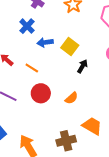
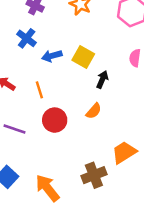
orange line: (32, 68) -> (39, 90), turned 48
orange semicircle: (71, 98) -> (94, 111), moved
orange trapezoid: (92, 126) -> (124, 152), turned -55

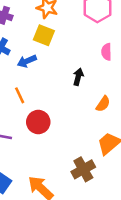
yellow square: (83, 57) -> (44, 35), moved
orange semicircle: (94, 111) -> (103, 104), moved

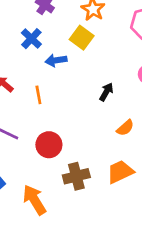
red circle: (38, 122) -> (49, 145), moved
brown cross: (83, 169) -> (76, 176), moved

